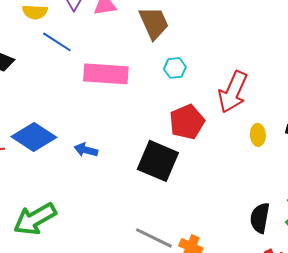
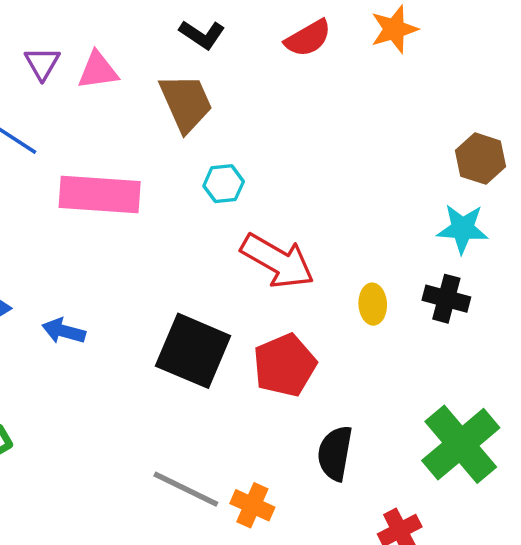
red arrow: (233, 92) -> (277, 261), moved, turned -84
red pentagon: (187, 122) -> (285, 365), moved
black semicircle: (260, 218) -> (335, 453), moved

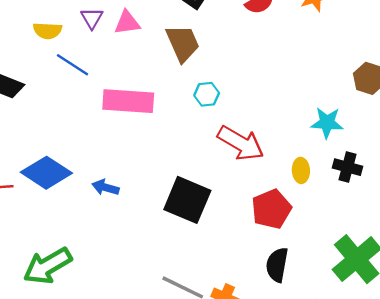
cyan star: (463, 229) -> (327, 123), moved
red pentagon: (285, 365) -> (271, 209), moved

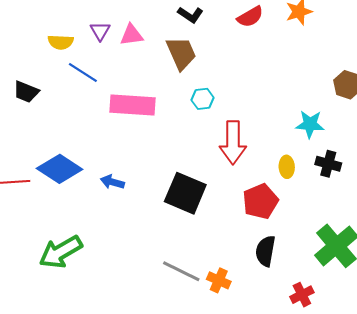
red arrow: (241, 143) -> (233, 142), turned 60

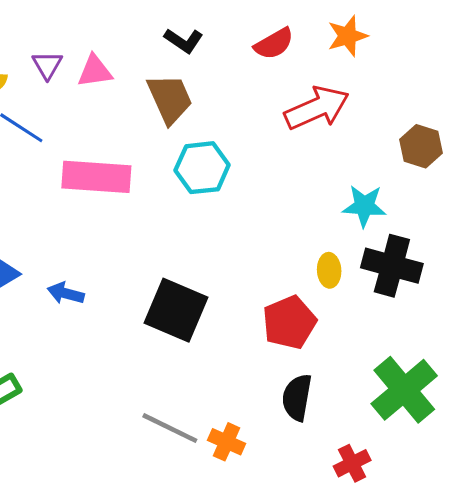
cyan hexagon: (203, 99) -> (202, 168), size x1.6
red arrow: (233, 142) -> (317, 108), moved, turned -114
black cross: (328, 164) -> (392, 266), size x1.5

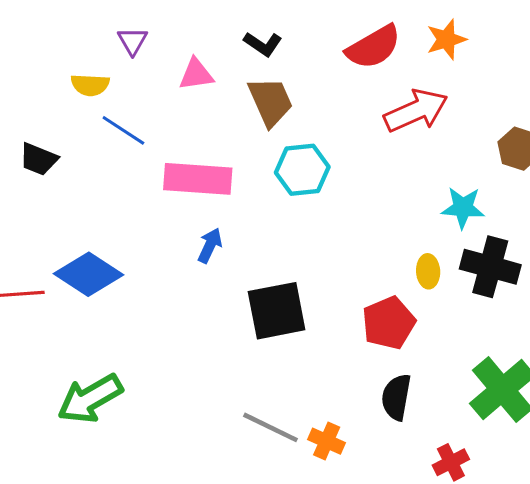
black L-shape: (184, 41) -> (263, 44), moved
red semicircle: (274, 44) -> (374, 47), size x1.4
purple triangle: (47, 65) -> (133, 41), moved
blue arrow: (66, 293) -> (210, 246), moved, turned 100
black square: (176, 310) -> (277, 311), turned -34

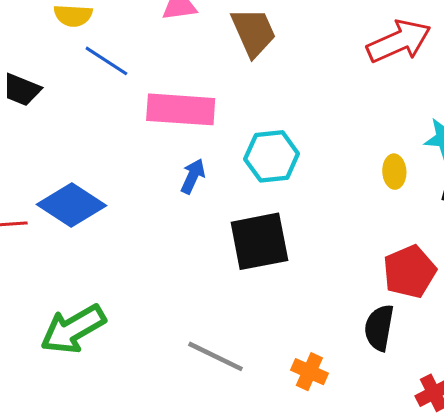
cyan hexagon: (302, 170) -> (272, 156), moved
yellow ellipse: (428, 271) -> (394, 172), moved
red pentagon: (389, 323) -> (409, 272), moved
gray line: (270, 427) -> (216, 356), moved

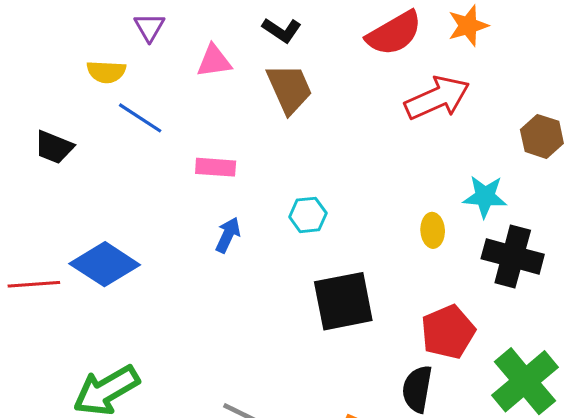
pink rectangle: (181, 109) -> (216, 167), size x0.6
cyan hexagon: (272, 156) -> (308, 215), size x0.7
black square: (259, 241) -> (343, 301), moved

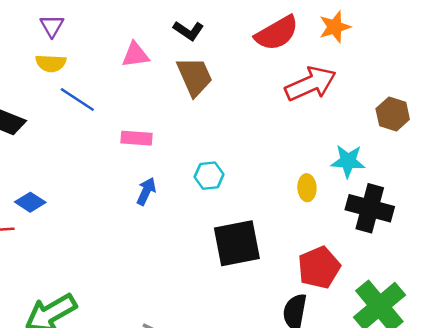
purple triangle: (149, 27) -> (52, 26), moved
blue diamond: (105, 264) -> (30, 202), moved, size x0.6

